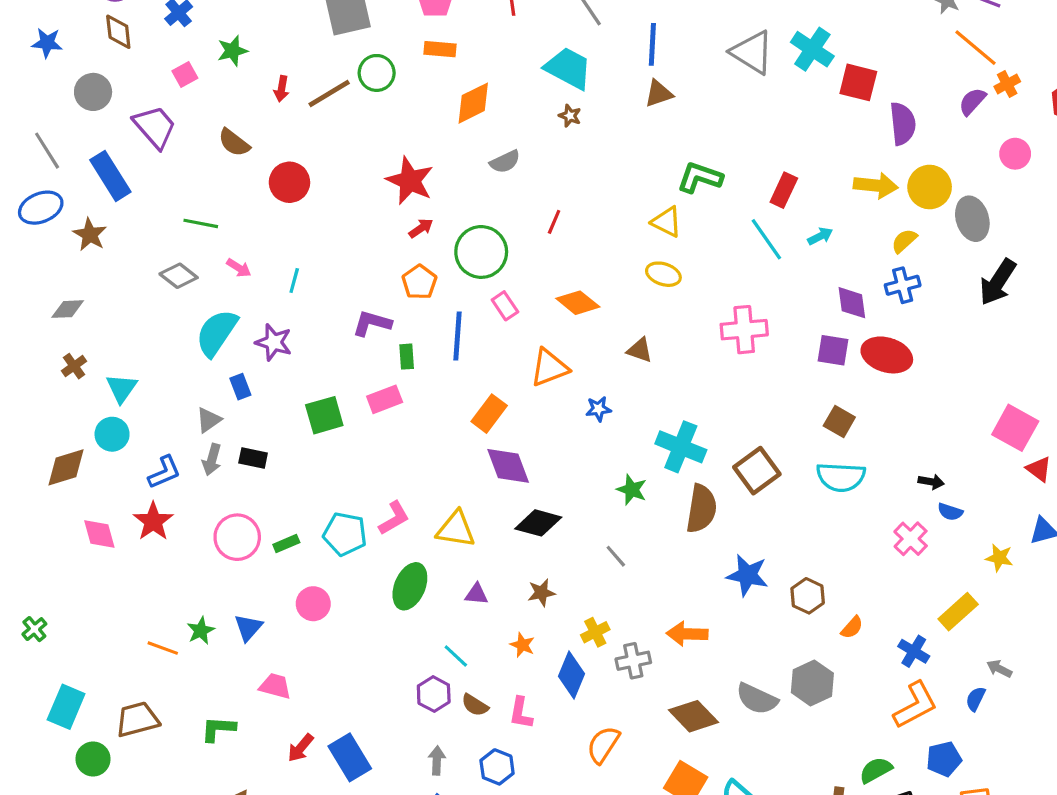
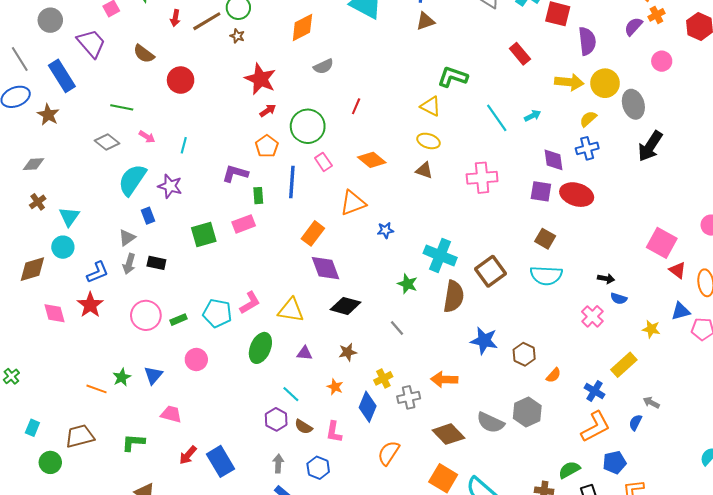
brown star: (570, 116) -> (237, 36), moved
red rectangle: (784, 190) -> (520, 54), moved, turned -65
brown triangle: (640, 350) -> (424, 170), moved
cyan rectangle: (66, 707) -> (32, 428), size x0.6

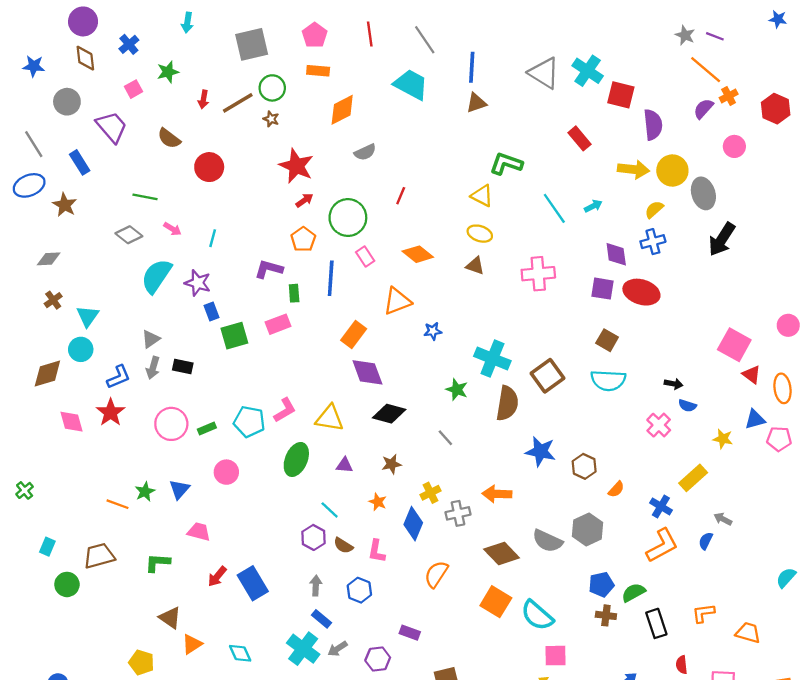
blue rectangle: (62, 76) -> (80, 162), size x0.7
blue rectangle: (148, 216) -> (211, 312), moved
blue pentagon: (614, 462) -> (601, 584), moved

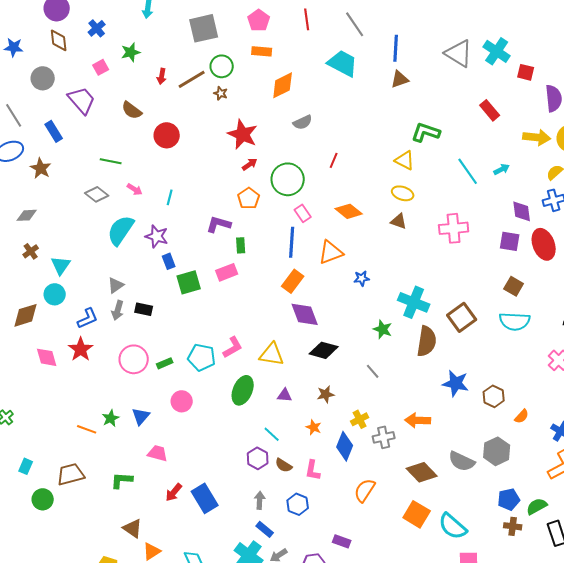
red square: (621, 95) -> (526, 72), size x0.7
blue line: (331, 278) -> (292, 242), moved
red ellipse: (641, 292) -> (544, 244), turned 52

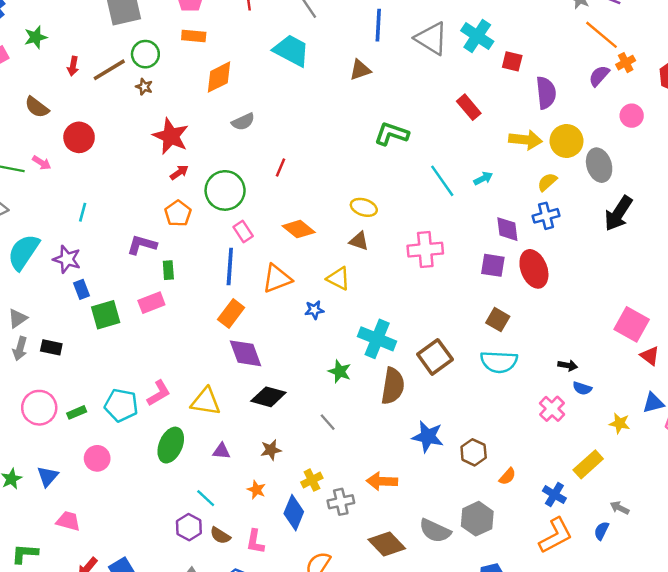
blue line: (396, 48) -> (378, 25), moved
yellow triangle: (405, 160) -> (338, 279), moved
pink arrow: (135, 189) -> (42, 163), moved

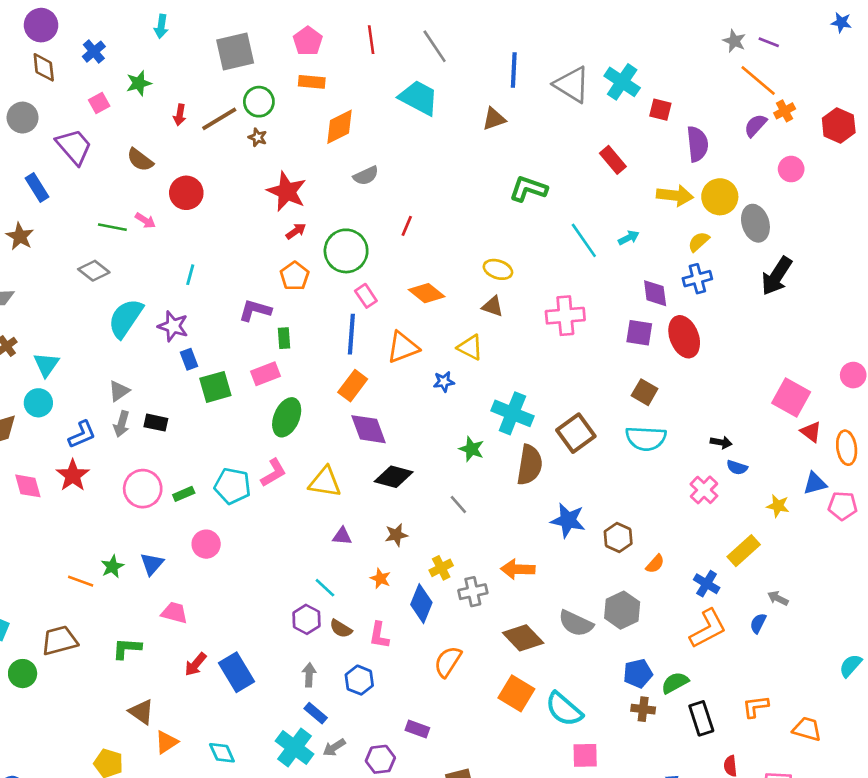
green ellipse: (171, 445) -> (287, 417), moved

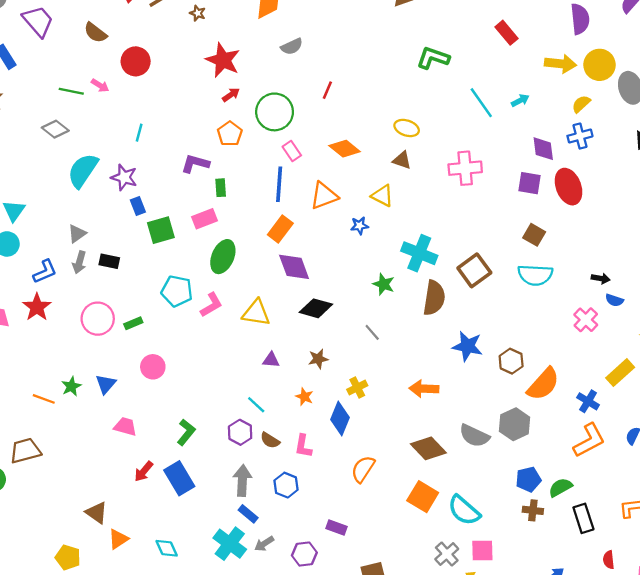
cyan pentagon: (233, 486) -> (177, 291), moved
orange semicircle: (655, 564) -> (543, 384), size x2.0
gray cross: (473, 592) -> (447, 554), moved, turned -30
green L-shape: (127, 648) -> (186, 432), moved, turned 125
gray arrow: (309, 675) -> (242, 481), size x1.5

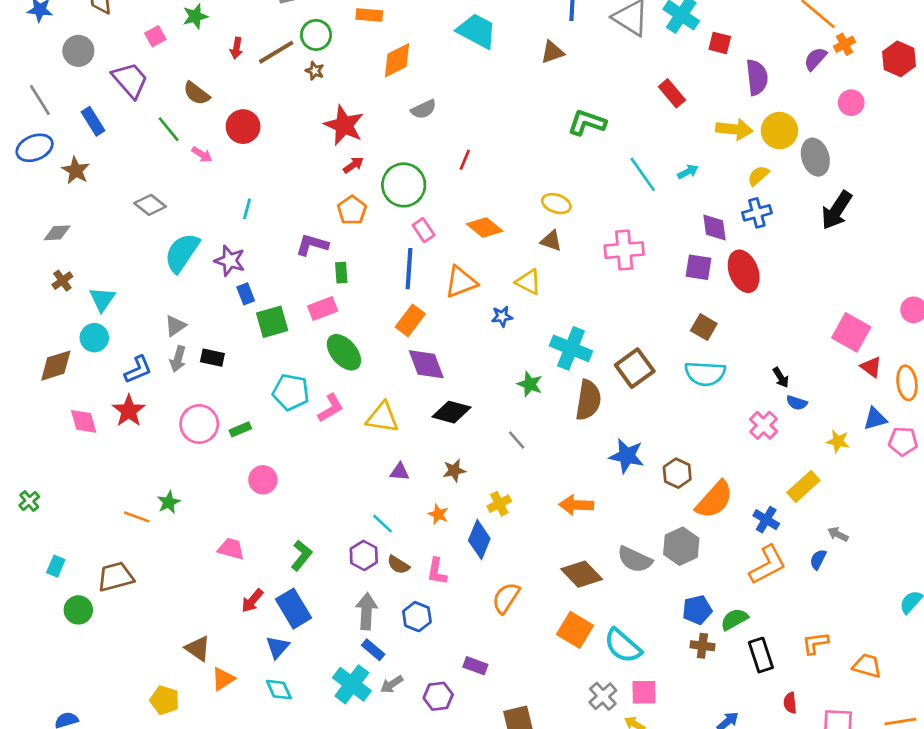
green line: (71, 91) -> (169, 129), moved, turned 40
green ellipse: (223, 257) -> (344, 352), turned -64
black arrow: (601, 278) -> (781, 378), turned 48
blue triangle: (106, 384) -> (278, 647), moved

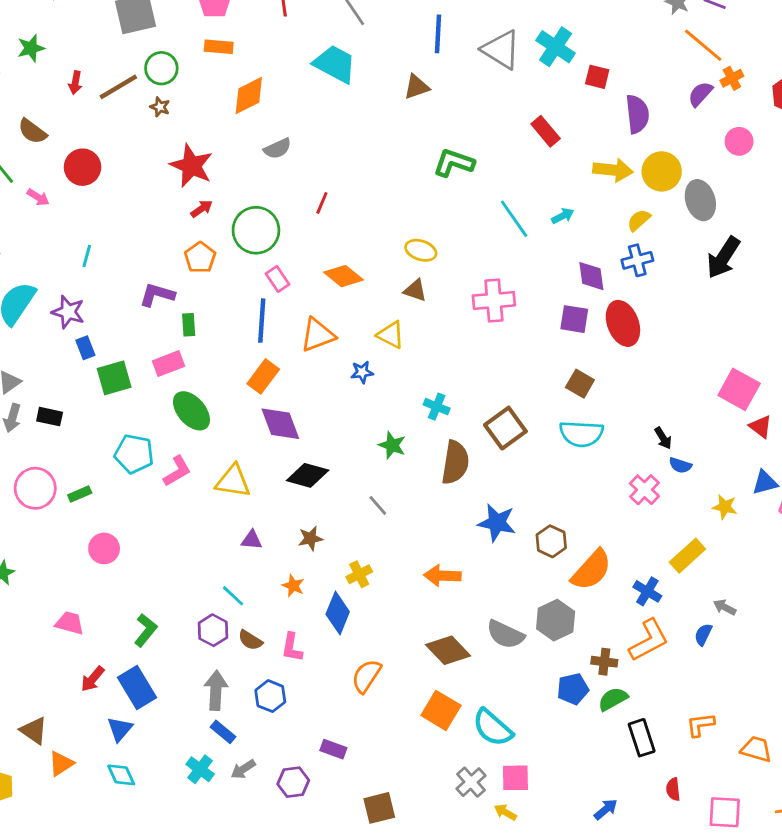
cyan cross: (571, 348) -> (437, 407), size x0.6
brown cross: (702, 646) -> (604, 662), moved
cyan cross: (352, 684) -> (200, 769), size x0.7

